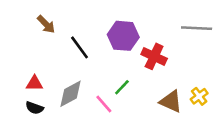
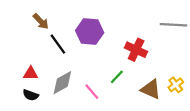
purple hexagon: (123, 36) -> (90, 32), moved
black line: (79, 47) -> (58, 44), moved
green line: (122, 87) -> (117, 77), moved

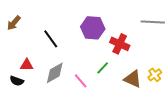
brown arrow: (41, 21) -> (14, 23), moved, turned 84
purple hexagon: (90, 32) -> (93, 28), moved
black semicircle: (31, 95) -> (17, 81), moved

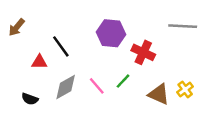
red triangle: (27, 65) -> (39, 62), moved
black semicircle: (17, 81) -> (30, 99), moved
pink line: (81, 81) -> (97, 86), moved

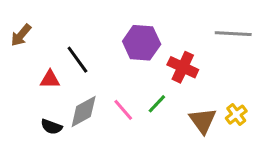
brown triangle: (159, 94) -> (203, 121), turned 30
black semicircle: (30, 99) -> (52, 127), moved

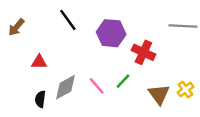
black line: (77, 60) -> (68, 20), moved
black semicircle: (52, 127) -> (40, 99), turned 77

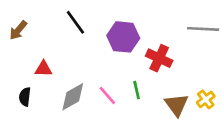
green line: (123, 81) -> (137, 90), turned -56
black semicircle: (40, 99) -> (25, 97), moved

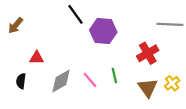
black line: (75, 22) -> (75, 14), moved
red cross: (159, 58) -> (148, 53), moved, turned 35

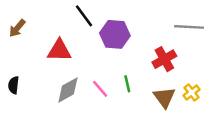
red triangle: (37, 58) -> (59, 50), moved, size x1.5
black semicircle: (21, 81) -> (14, 85), moved

